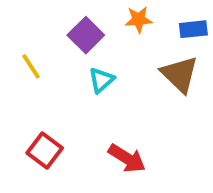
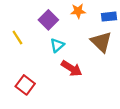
red arrow: (127, 158) -> (71, 68), moved

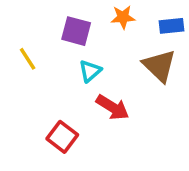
purple square: (48, 20) -> (76, 31), turned -30
red square: (25, 85) -> (62, 137), moved

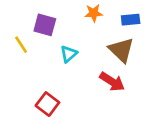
purple square: (76, 31) -> (45, 25), moved
red arrow: (113, 107) -> (112, 82), moved

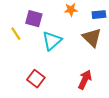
cyan triangle: (69, 54) -> (52, 41), size x1.5
red arrow: (112, 82) -> (85, 80), moved, turned -96

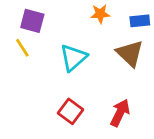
purple square: (34, 19) -> (32, 21), moved
red square: (36, 79) -> (70, 111), moved

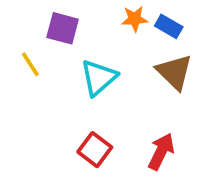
purple square: (32, 21) -> (63, 28), moved
blue rectangle: (140, 21) -> (169, 26), moved, turned 36

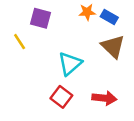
cyan triangle: (99, 78) -> (70, 64), moved
red arrow: (161, 152) -> (104, 98), turned 70

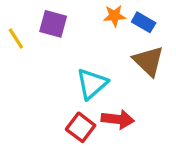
yellow line: (20, 42) -> (16, 38), moved
red arrow: (104, 98) -> (118, 119), moved

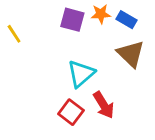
purple square: (53, 24) -> (72, 20), moved
red arrow: (118, 119) -> (104, 105), turned 52

